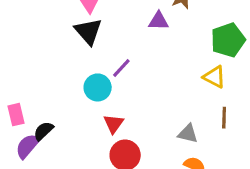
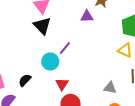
black semicircle: (43, 131) -> (25, 80), moved

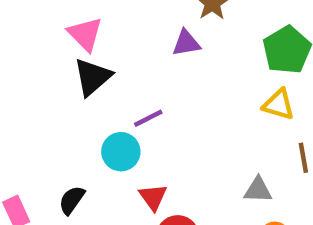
black triangle: (42, 26) -> (92, 77), turned 42
purple line: (65, 48) -> (148, 118), turned 32

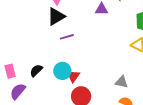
purple line: (148, 118) -> (67, 37), moved
cyan circle: (121, 152) -> (62, 71), moved

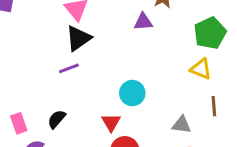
purple line: (67, 37) -> (69, 68), moved
cyan circle: (62, 71) -> (132, 93), moved

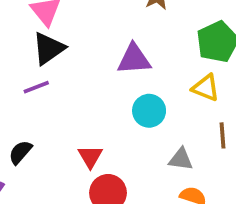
purple triangle: (143, 22) -> (134, 59), moved, size x1.4
cyan circle: (132, 93) -> (149, 111), moved

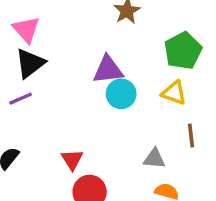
cyan circle: (149, 111) -> (121, 94), moved

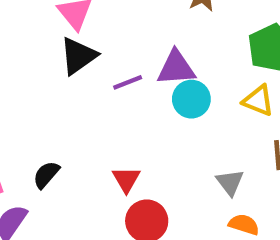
purple line: (21, 99) -> (128, 82), moved
gray triangle: (154, 159) -> (230, 182), turned 45

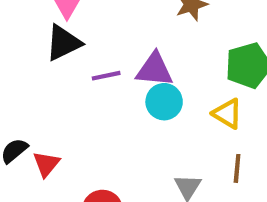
red triangle: (126, 179) -> (46, 164), moved

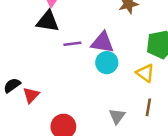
black triangle: (63, 43) -> (48, 21), turned 30

